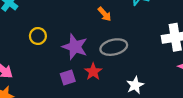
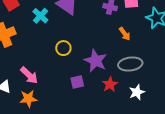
purple square: (68, 78) -> (77, 82), moved
white star: (135, 85) -> (137, 92), moved

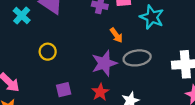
purple star: (96, 61) -> (104, 63), moved, turned 30
gray ellipse: (130, 64) -> (137, 58), moved

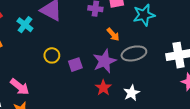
cyan star: (152, 17) -> (144, 15), turned -30
purple square: (64, 90) -> (75, 65), moved

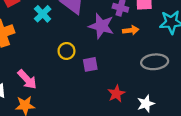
orange arrow: (113, 34) -> (131, 30), moved, turned -64
purple star: (104, 61) -> (101, 26), moved, turned 30

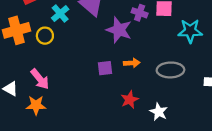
orange arrow: (131, 30) -> (132, 63), moved
yellow circle: (66, 51) -> (45, 36), moved
white star: (146, 104) -> (159, 112), turned -30

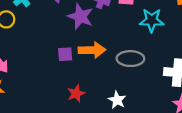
orange arrow: (132, 63) -> (92, 50), size x1.6
red star: (130, 100) -> (76, 93), moved

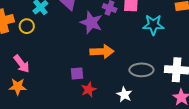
purple square: (65, 54) -> (77, 73), moved
gray ellipse: (130, 59) -> (141, 70), moved

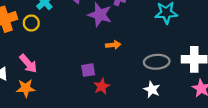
orange arrow: (102, 52) -> (113, 45), size x0.6
white star: (124, 95) -> (152, 89), moved

